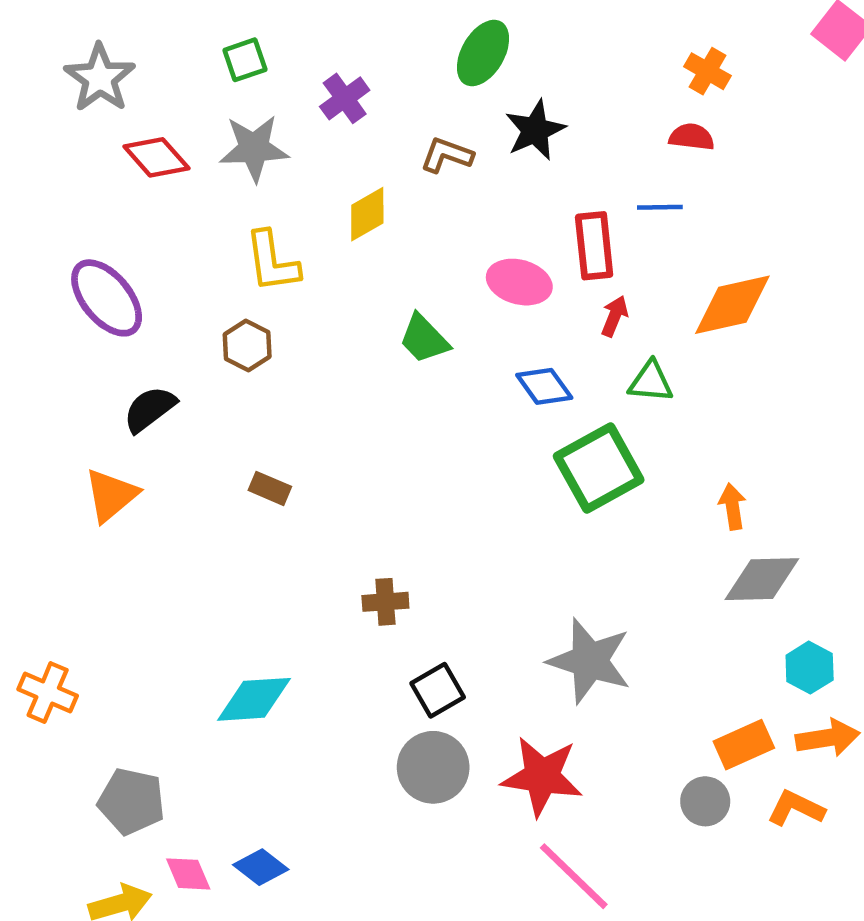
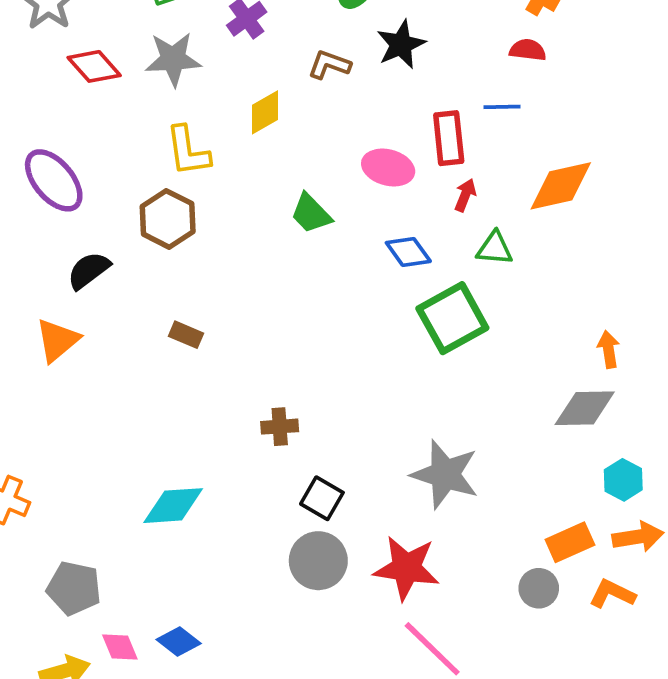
brown hexagon: (247, 346) -> (168, 219), size x1.4
orange arrow: (732, 507) -> (609, 349), moved
black square: (438, 690) -> (322, 498), turned -30

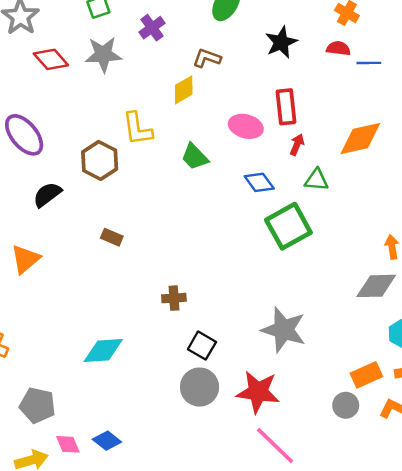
black star: (401, 44) -> (281, 42), moved
blue line: (502, 107) -> (369, 63), moved
yellow diamond: (265, 112) -> (184, 90), moved
yellow L-shape: (188, 151) -> (137, 129), moved
orange triangle: (57, 340) -> (25, 259), moved

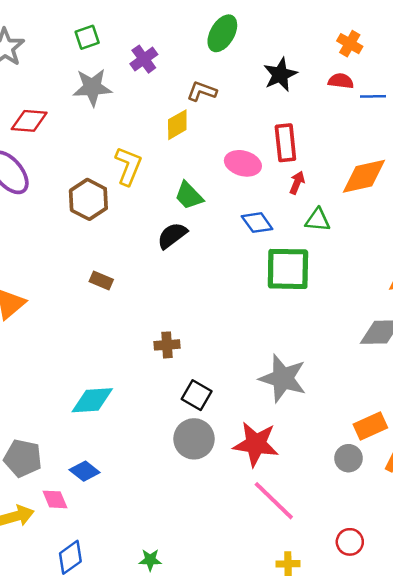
red diamond: (51, 59) -> (29, 121), moved, turned -44
yellow L-shape: (137, 129) -> (128, 166), turned -150
black semicircle: (47, 195) -> (172, 235), moved
green square: (288, 226) -> (288, 269), turned 30
blue diamond: (107, 441) -> (85, 471), moved

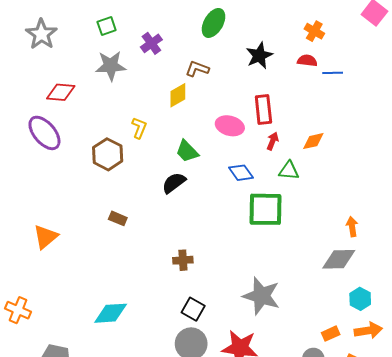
yellow L-shape: (128, 166) -> (139, 128), size x0.7
orange diamond: (364, 176) -> (313, 141), moved, size x0.6
brown cross: (167, 345) -> (183, 260), moved
orange rectangle: (370, 426) -> (331, 334), size x0.7

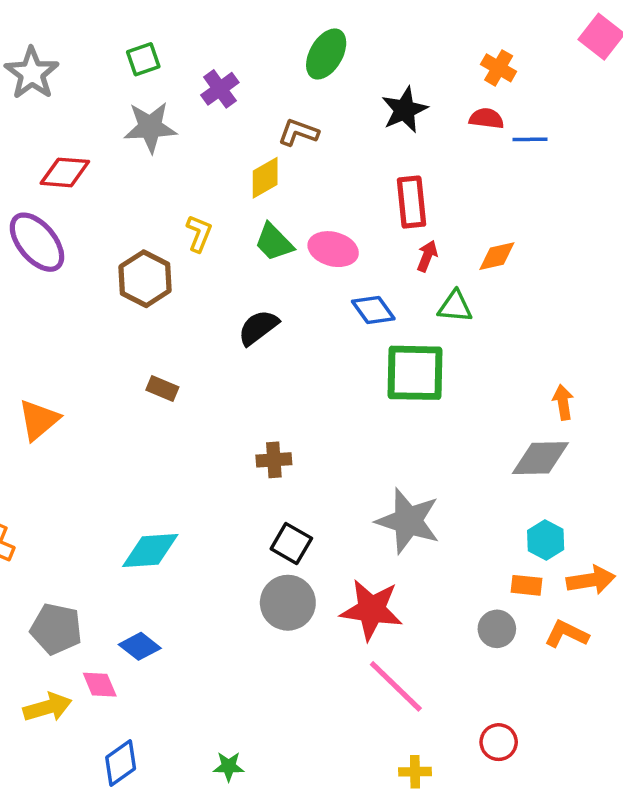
pink ellipse: (230, 126) -> (333, 249), moved
green trapezoid: (187, 151) -> (274, 242), moved
cyan hexagon: (360, 299) -> (546, 540), moved
orange rectangle: (331, 334) -> (526, 585), turned 30

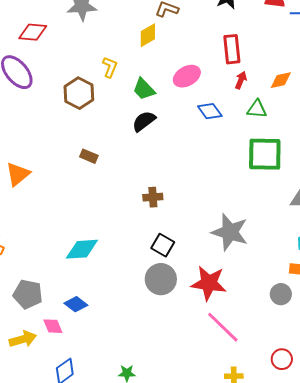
green trapezoid: (274, 242) -> (144, 89), moved
pink ellipse: (333, 249) -> (187, 76), turned -44
green square: (415, 373) -> (265, 154), moved

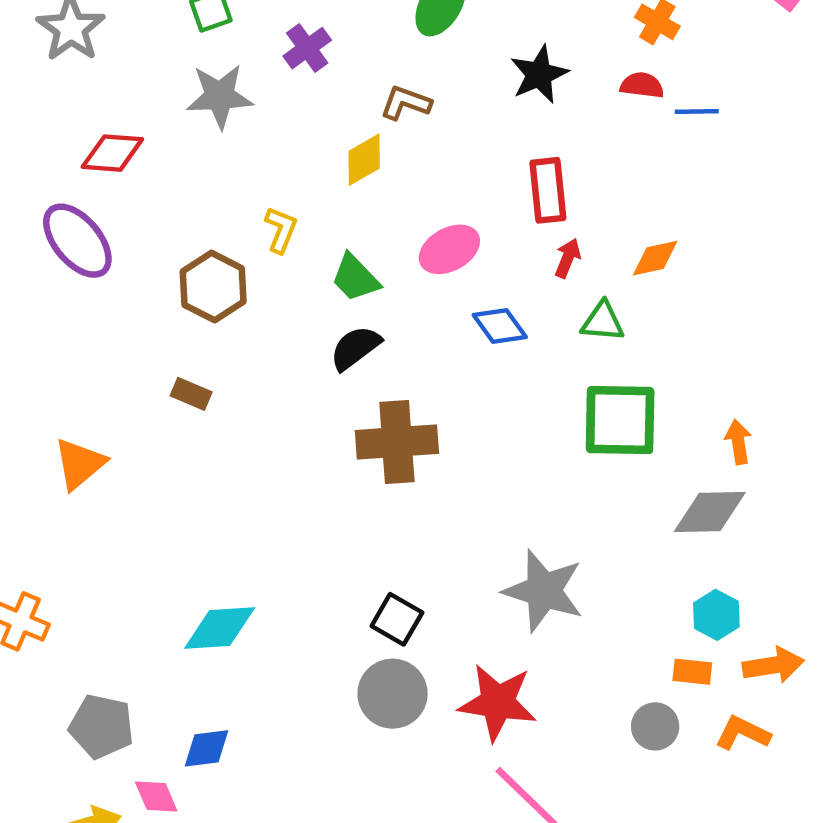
brown rectangle: (89, 156) -> (191, 394), moved
brown cross: (153, 197) -> (397, 442), moved, size x1.8
blue diamond: (76, 304) -> (207, 748), turned -45

